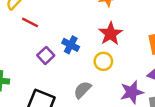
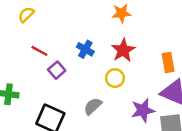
red line: (30, 22) -> (39, 51), moved
blue cross: (71, 45) -> (85, 49), moved

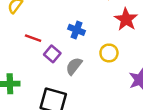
red star: (123, 50) -> (126, 19), moved
gray semicircle: (93, 106) -> (74, 66), moved

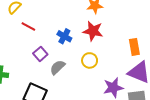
red star: (126, 19) -> (93, 31), moved, turned -30
red line: (33, 38) -> (28, 27), moved

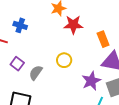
red star: (93, 31) -> (73, 25), moved
blue cross: (64, 36) -> (20, 25), moved

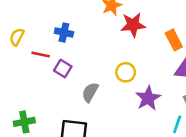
purple square: (17, 64) -> (63, 68), moved
purple star: (91, 81) -> (148, 98), moved

